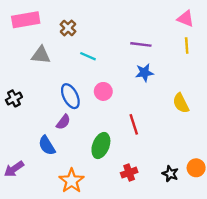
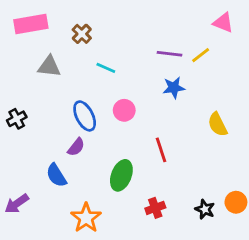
yellow line: (187, 46) -> (201, 55), moved, turned 56

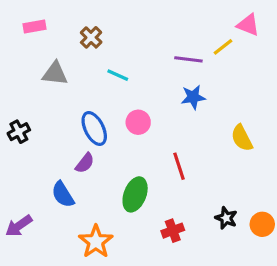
pink rectangle: (31, 24) -> (35, 26), size x0.6
yellow line: (201, 55) -> (223, 47), moved
black star: (205, 209) -> (226, 218), moved

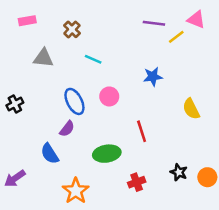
purple line: (188, 59) -> (154, 23), moved
green ellipse: (135, 194) -> (107, 154), turned 60

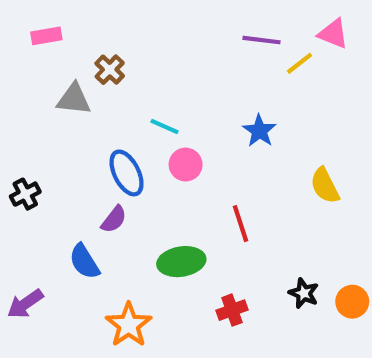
brown cross: (72, 29) -> (110, 70), moved
cyan line: (93, 59) -> (164, 127), moved
blue star: (153, 77) -> (259, 131), turned -30
black cross: (15, 104) -> (25, 194), moved

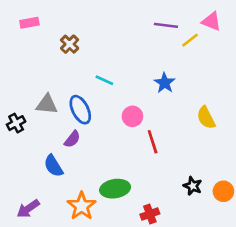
gray triangle: (74, 99) -> (47, 104), moved
pink circle: (186, 165) -> (132, 116), moved
green ellipse: (181, 262) -> (115, 189), moved
purple arrow: (25, 304) -> (28, 209), moved
red cross: (232, 310) -> (150, 214), moved

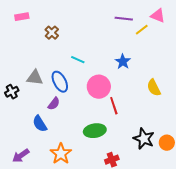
pink circle: (132, 116) -> (99, 87), size x1.5
black star: (193, 186) -> (144, 139), size x1.5
green ellipse: (115, 189) -> (95, 131), moved

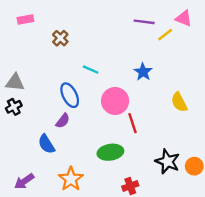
gray triangle: (35, 78) -> (15, 82), moved

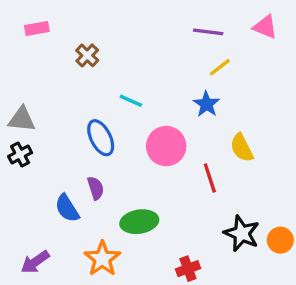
yellow line: (165, 35) -> (220, 67), moved
yellow semicircle: (179, 102) -> (242, 148), moved
purple semicircle: (63, 121) -> (96, 188), moved, turned -56
red line: (133, 123) -> (210, 178), moved
green ellipse: (110, 152) -> (139, 222), moved

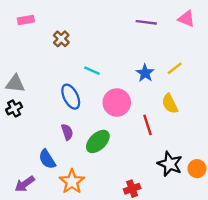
yellow line: (220, 67) -> (175, 68), moved
blue semicircle: (67, 208) -> (47, 159), moved
green ellipse: (139, 222) -> (98, 141), moved, turned -35

